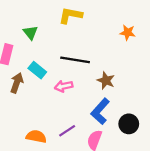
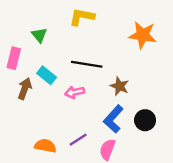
orange star: (128, 33) -> (143, 35), size x1.6
black circle: (129, 124) -> (145, 120), moved

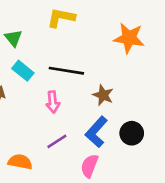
cyan rectangle: (47, 75) -> (23, 71), moved
pink arrow: (75, 92) -> (53, 102), turned -84
purple line: (78, 140) -> (57, 141), moved

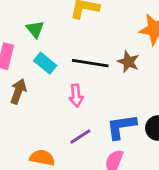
brown star: (103, 95) -> (128, 62), moved
blue L-shape: (96, 132) -> (121, 127), turned 40

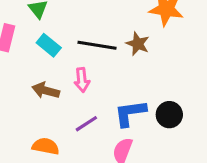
brown arrow: (18, 91) -> (46, 90), moved, turned -95

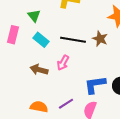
pink arrow: (82, 80) -> (63, 63), turned 35
purple line: (86, 124) -> (66, 104), moved

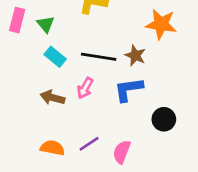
pink rectangle: (13, 35) -> (17, 20), moved
blue L-shape: (95, 85) -> (129, 89), moved

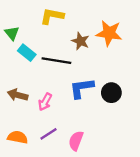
brown star: (135, 55) -> (80, 41), moved
cyan rectangle: (55, 57) -> (27, 53), moved
pink arrow: (85, 88) -> (45, 102), moved
black circle: (164, 119) -> (111, 93), moved

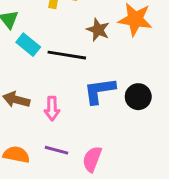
pink arrow: (45, 102) -> (52, 109), turned -30
purple line: (48, 134) -> (56, 150), turned 48

